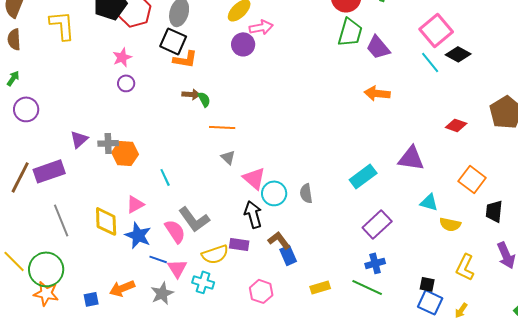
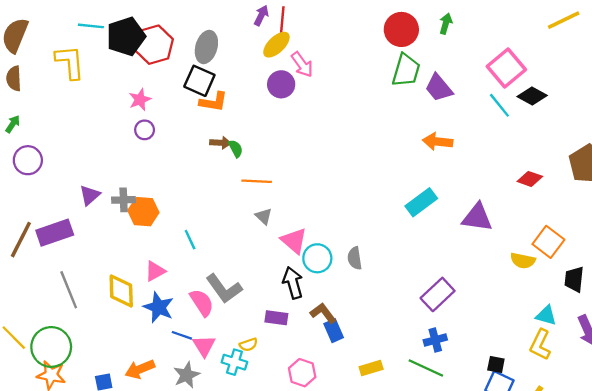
pink arrow: (261, 27) -> (302, 64), turned 65
cyan rectangle: (363, 176) -> (421, 202), moved
cyan triangle: (429, 202) -> (546, 315), moved
yellow semicircle: (450, 224) -> (523, 261), moved
yellow semicircle: (215, 254) -> (248, 345), moved, size x0.6

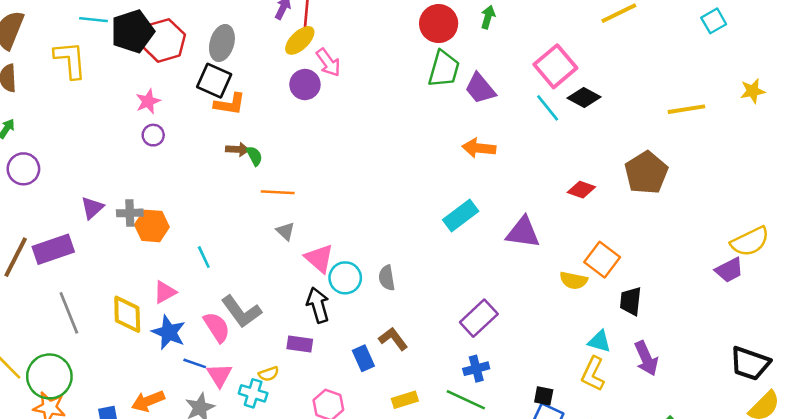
brown L-shape: (323, 313) -> (393, 339), moved

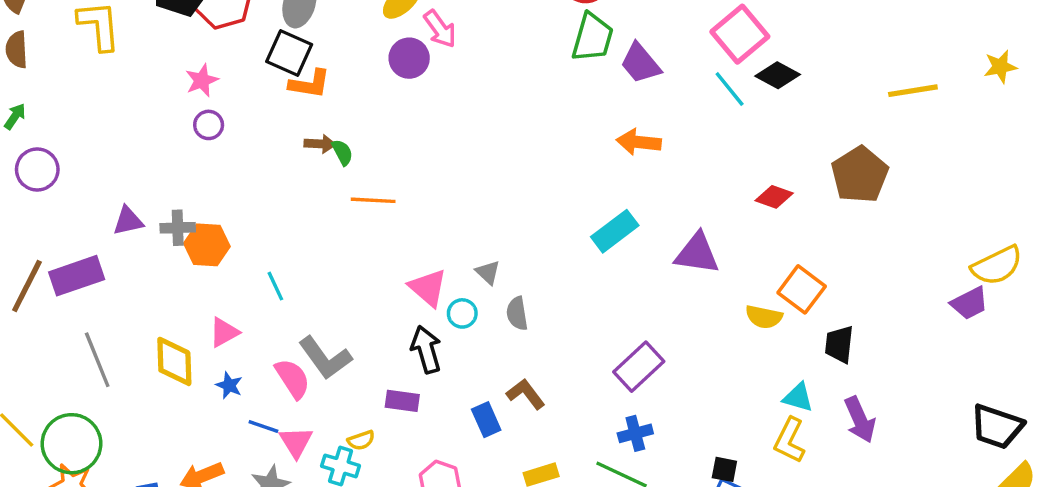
purple triangle: (92, 208) -> (128, 221), turned 30
gray triangle: (286, 231) -> (488, 272), moved
cyan circle: (345, 278) -> (462, 313), size x0.7
blue star: (169, 332) -> (229, 385), size x0.6

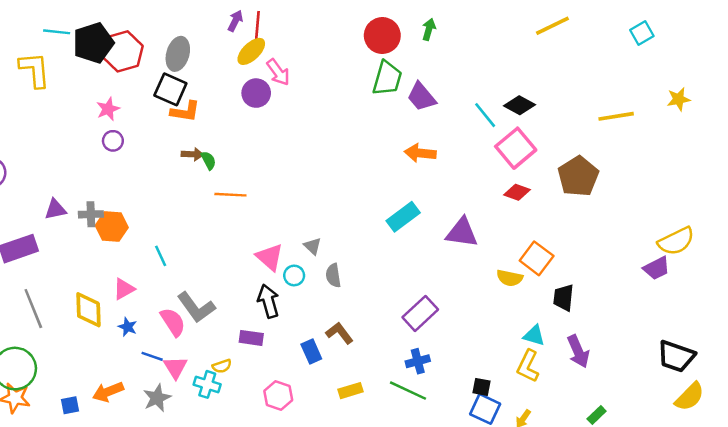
pink square: (740, 34) -> (516, 148), moved

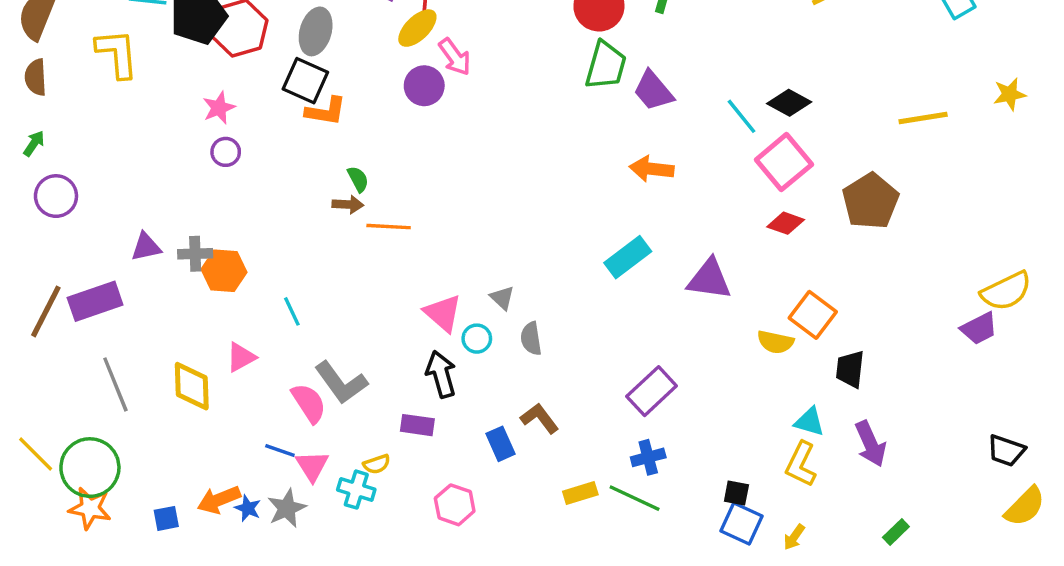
brown arrow: (192, 154) -> (348, 205), moved
blue star: (128, 327) -> (248, 508), moved
black trapezoid: (676, 356) -> (1006, 451), size x0.7
yellow rectangle: (350, 391) -> (580, 493), moved

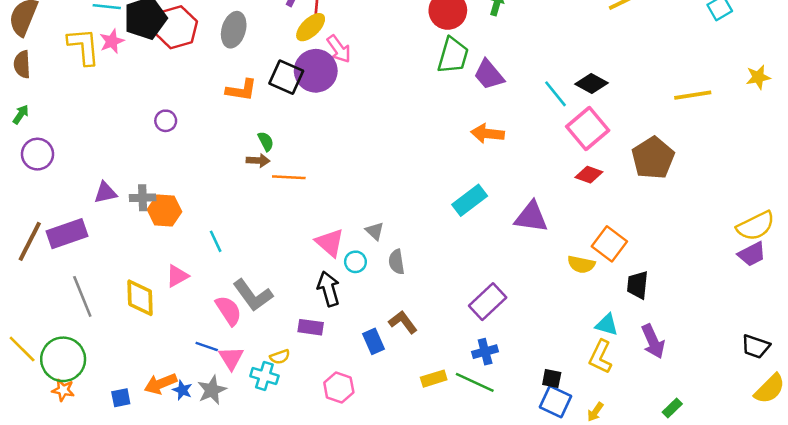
black square: (305, 81) -> (286, 77), moved
purple circle: (424, 86) -> (316, 71), size x1.4
pink star: (219, 108) -> (112, 41), moved
purple trapezoid: (979, 328) -> (752, 254), moved
orange star: (90, 508) -> (63, 390), size x0.7

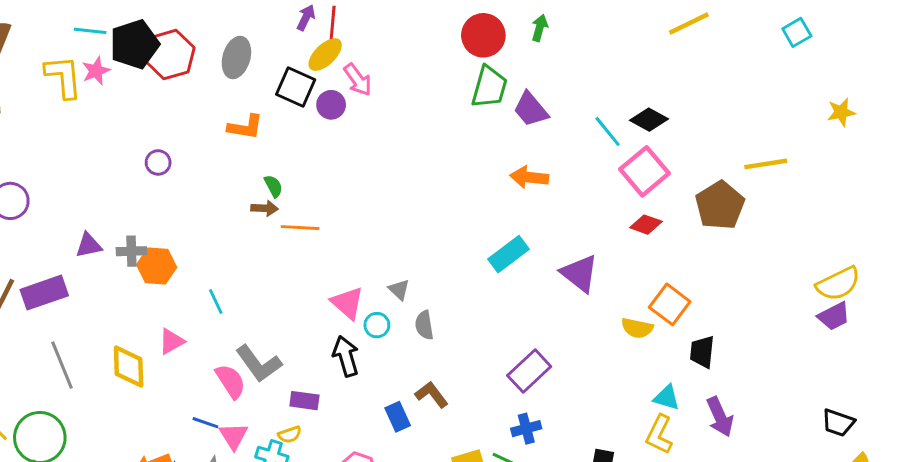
purple circle: (316, 71) -> (331, 105), size x0.6
black square: (286, 77) -> (296, 87), moved
yellow line: (693, 95) -> (766, 164), moved
purple triangle: (531, 217) -> (579, 273), turned 30
purple rectangle: (311, 327) -> (304, 401), moved

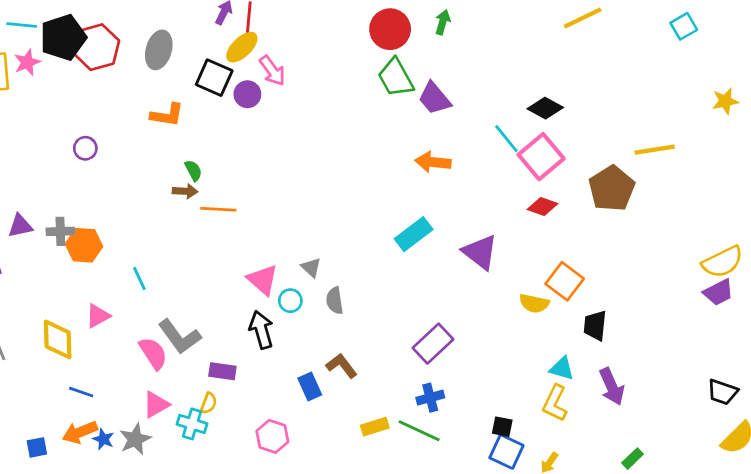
green trapezoid: (489, 87) -> (396, 78), turned 135
cyan line: (608, 131) -> (506, 139), moved
blue line: (205, 423) -> (81, 392), moved
yellow semicircle: (290, 435) -> (209, 403), turned -50
pink triangle: (233, 436) -> (156, 405), turned 32

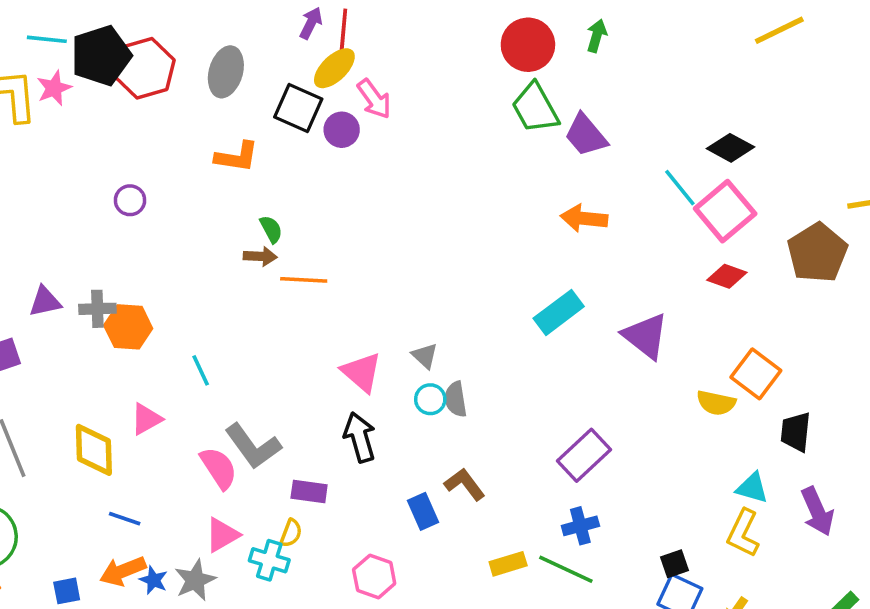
cyan circle: (290, 301) -> (430, 399), moved
black square: (502, 427) -> (674, 564), turned -30

